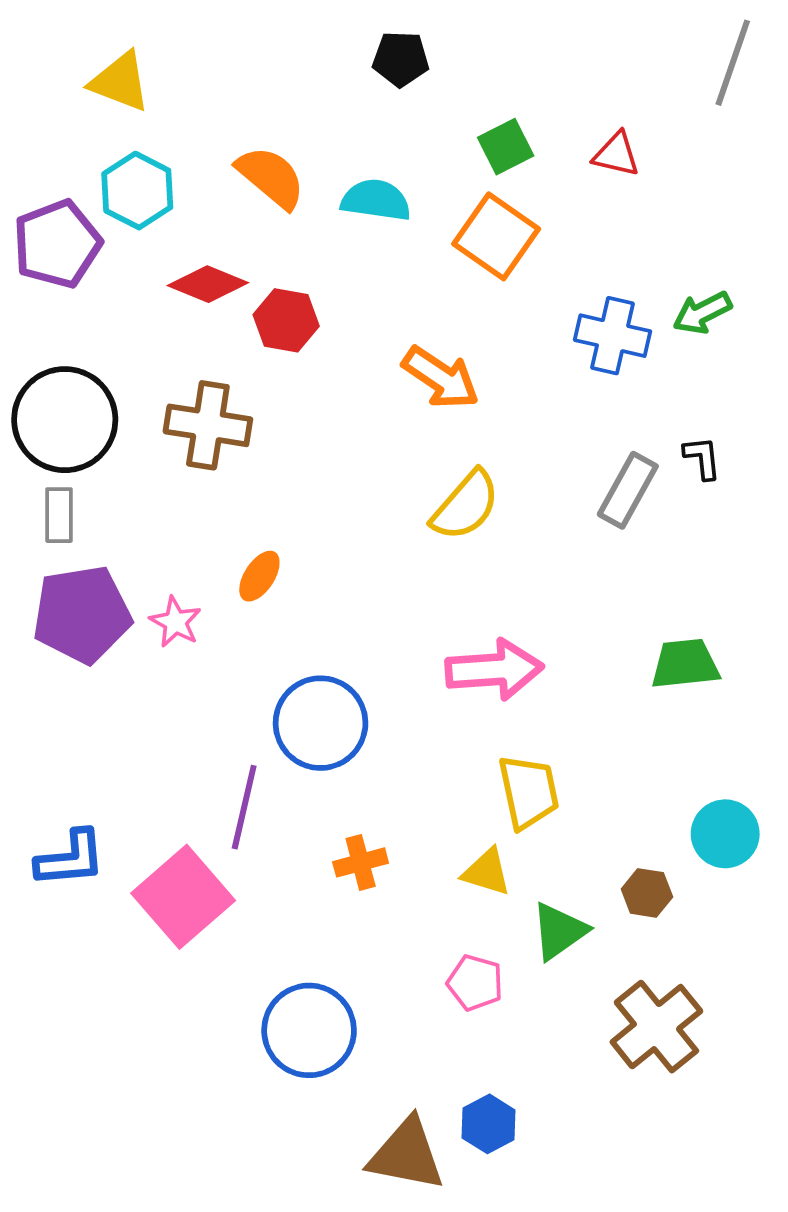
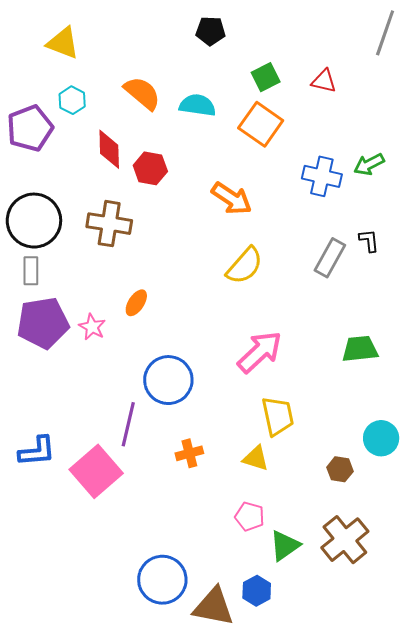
cyan hexagon: (137, 191) -> (72, 100), size x0.7
red diamond: (208, 284) -> (109, 149), turned 66
pink arrow: (494, 670) -> (260, 352), turned -39
green triangle: (559, 931) -> (285, 546), moved
blue circle: (309, 1030) -> (162, 580), moved

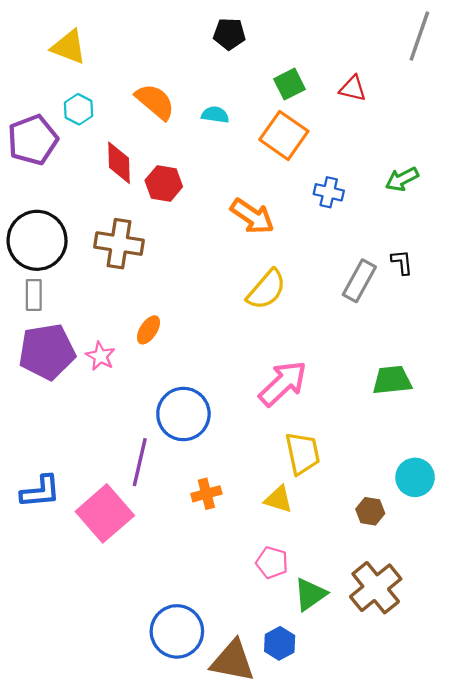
cyan semicircle: (197, 105) -> (215, 115), size x0.7
blue cross: (322, 176) -> (329, 192), moved, size x0.7

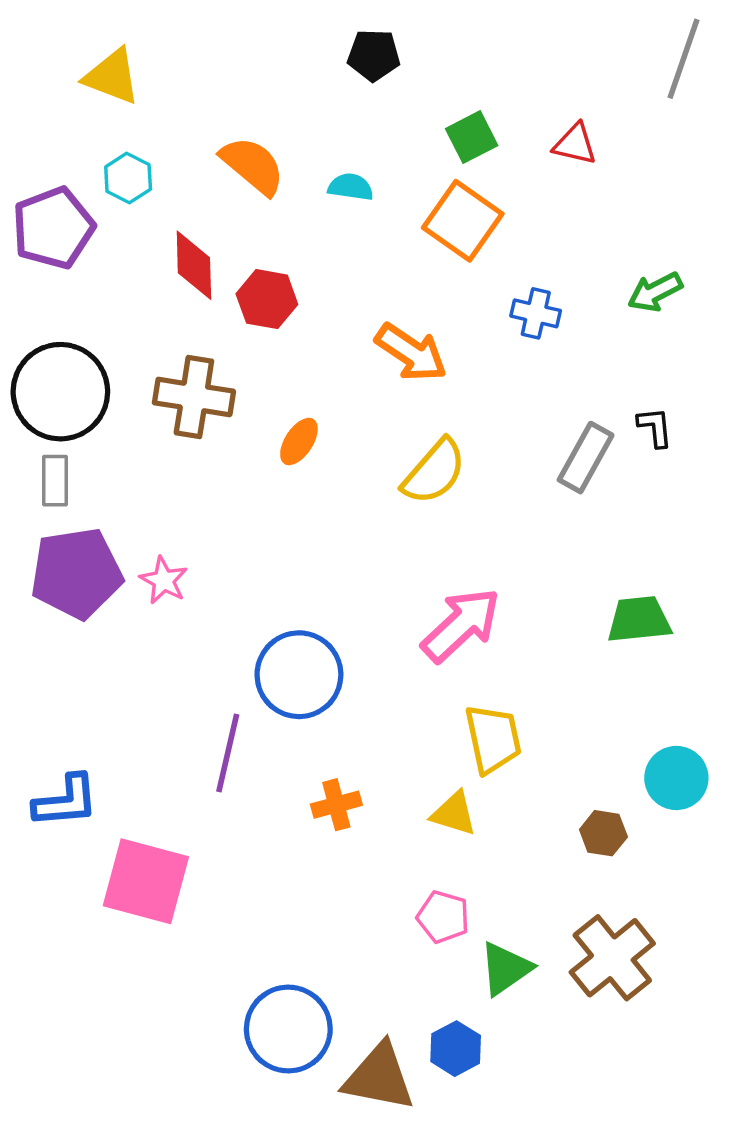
orange ellipse: (148, 330) -> (299, 442), moved
pink square: (105, 513) -> (146, 881), moved, turned -34

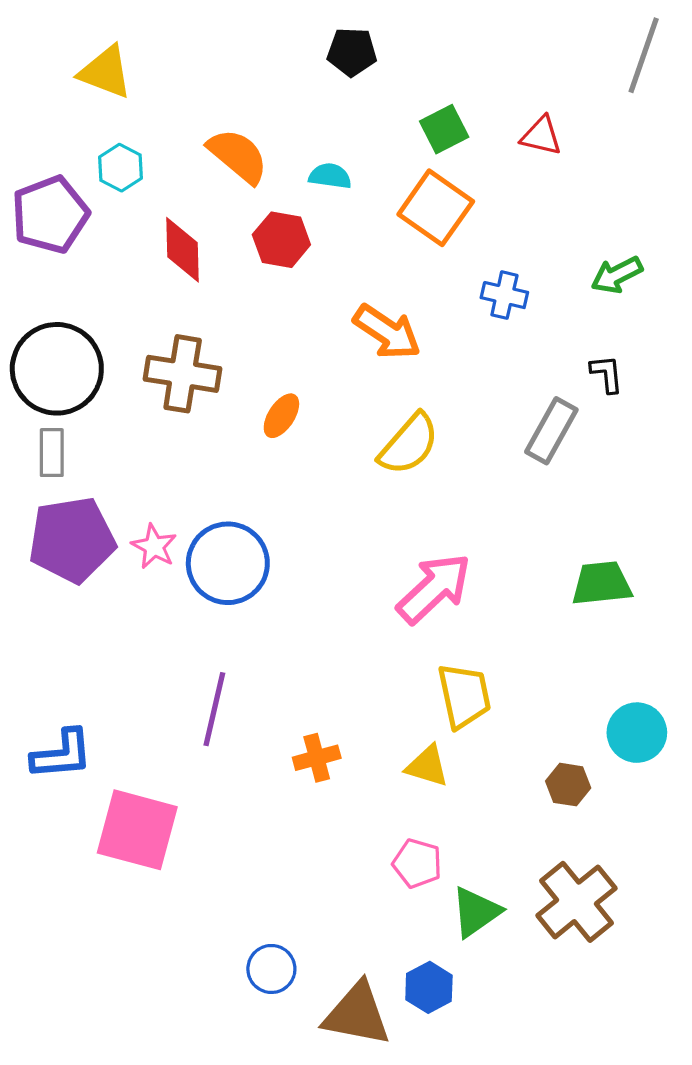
red hexagon: (267, 299) -> (281, 240), moved
black L-shape: (655, 427) -> (607, 374), moved
blue circle: (299, 675) -> (228, 563), moved
blue circle: (288, 1029) -> (271, 969), size x0.6

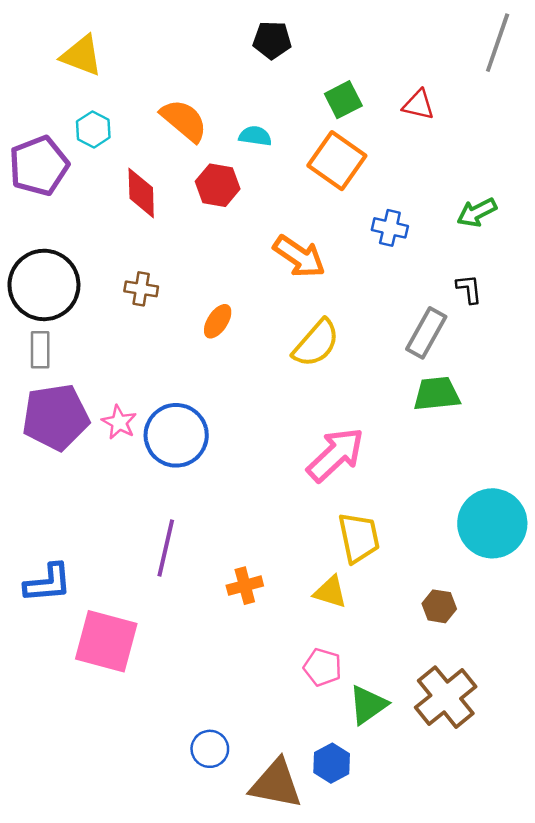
brown cross: (183, 374) -> (141, 289), size x0.6
green trapezoid: (602, 583) -> (437, 394), moved
cyan circle: (637, 733) -> (492, 523), moved, size x1.5

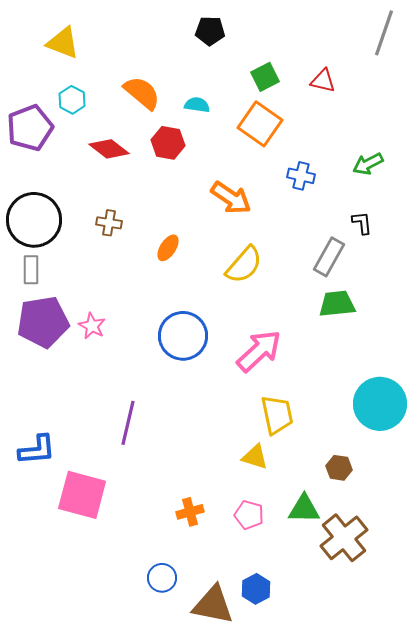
red diamond: (141, 193) -> (109, 149), turned -51
blue circle: (176, 435) -> (183, 336), moved
orange cross: (245, 586) -> (190, 512), moved
green triangle: (368, 705) -> (304, 509), moved, turned 36

